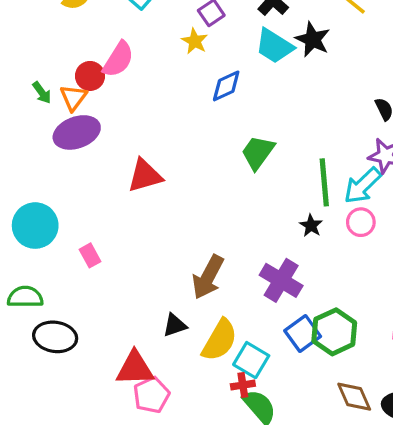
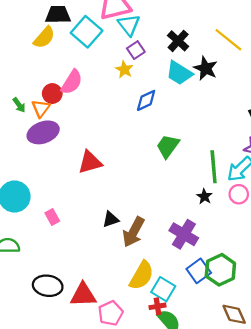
black triangle: (175, 325) -> (111, 219), moved
black ellipse: (55, 337) -> (48, 286), moved
pink pentagon: (151, 395) -> (111, 313), moved

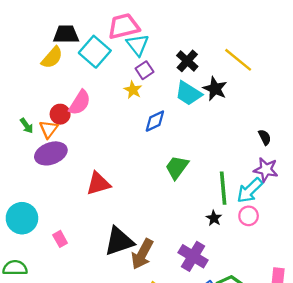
black triangle: (111, 219) -> (119, 241), size x1.8

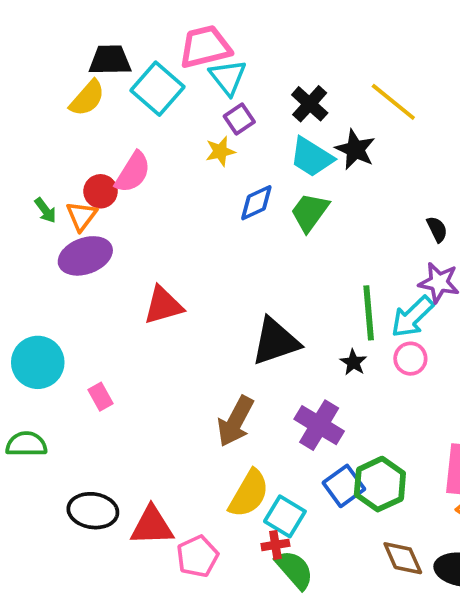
yellow star: (133, 90) -> (220, 151), turned 30
green trapezoid: (177, 167) -> (310, 212), moved
black triangle: (119, 241) -> (275, 341), moved

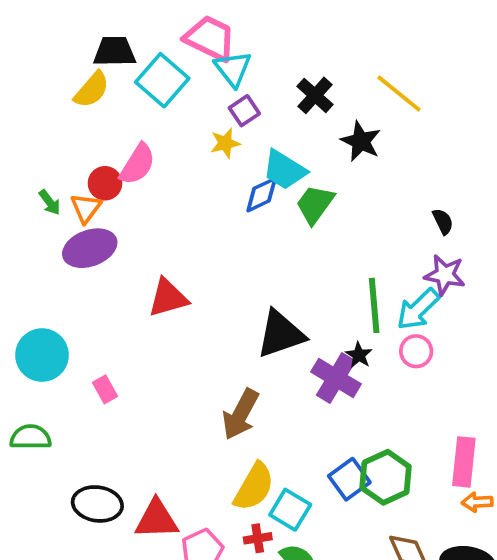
pink trapezoid: (205, 47) -> (210, 38), turned 40
cyan trapezoid: (312, 157) -> (284, 170), moved
purple cross: (319, 425) -> (336, 378), moved
red cross: (275, 545) -> (258, 538), moved

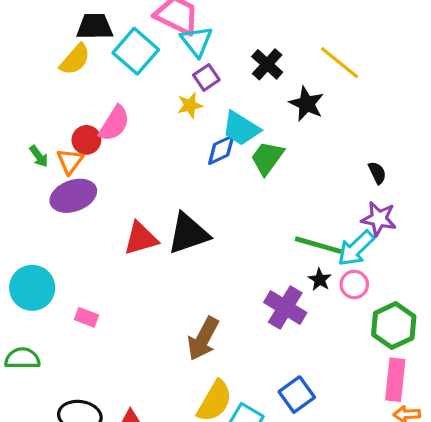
green line: (374, 305) -> (318, 245), turned -69
black triangle: (281, 334) -> (188, 234), moved
black star: (359, 355) -> (320, 280), moved
pink rectangle: (105, 389) -> (86, 317), turned -40
green hexagon: (386, 477) -> (394, 326), moved

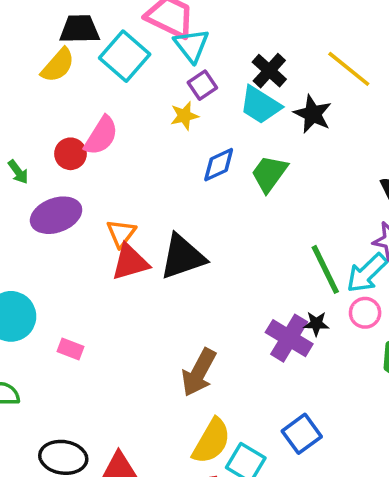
cyan trapezoid: (241, 128) -> (260, 105), moved
orange triangle: (70, 161) -> (121, 233), moved
green line: (318, 245) -> (325, 269), turned 48
black star: (320, 280) -> (316, 324), moved, turned -30

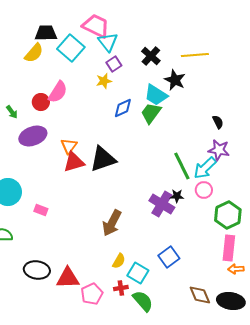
yellow line: (349, 69) -> (195, 55), turned -44
cyan trapezoid: (260, 105) -> (156, 95), moved
yellow semicircle: (211, 441) -> (119, 261), size x0.6

